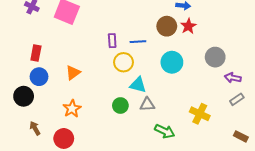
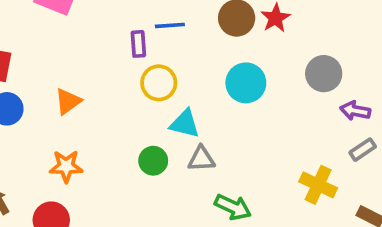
blue line: (138, 42) -> (170, 25), moved
orange star: (72, 109) -> (66, 166), turned 30
yellow cross: (200, 114) -> (318, 185), moved

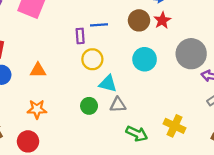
gray circle: (324, 74) -> (191, 54), size x1.4
orange triangle: (68, 101) -> (38, 70), turned 35
yellow cross: (318, 185) -> (175, 126), moved

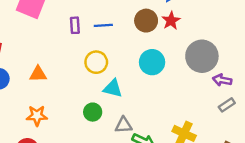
purple rectangle: (80, 36) -> (75, 25), moved
gray triangle: (118, 105) -> (124, 125), moved

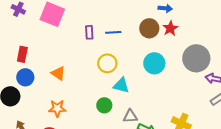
orange triangle: (38, 74) -> (58, 73), turned 35

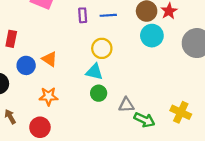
cyan circle: (154, 63) -> (152, 36), moved
blue circle: (25, 77) -> (26, 65), moved
cyan triangle: (121, 85) -> (94, 72), moved

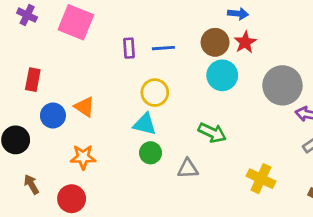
green arrow: (144, 120) -> (212, 133), moved

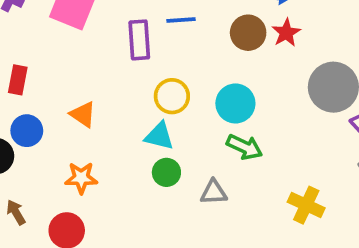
purple rectangle: (129, 48) -> (139, 40), size x1.5
blue line: (163, 48) -> (181, 20), moved
cyan circle: (222, 75) -> (235, 103), moved
blue circle: (53, 116) -> (27, 131), moved

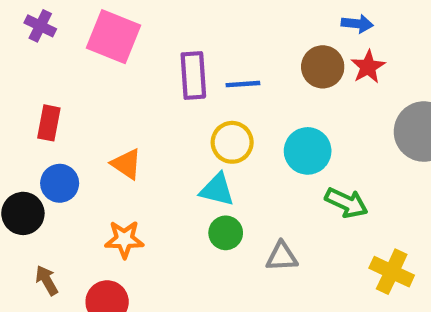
blue line: (181, 20) -> (243, 84), moved
green arrow: (244, 147) -> (346, 203), moved

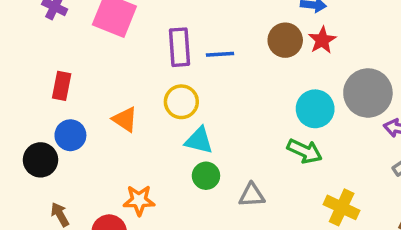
yellow circle: (232, 142) -> (181, 102), moved
cyan circle: (308, 151) -> (315, 109), moved
orange star: (124, 239) -> (139, 200), moved

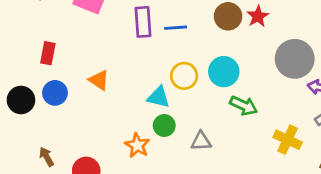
yellow circle: (181, 102) -> (184, 76), moved
cyan circle: (315, 109) -> (224, 72), moved
black circle: (40, 160) -> (21, 100), moved
orange star: (139, 200) -> (137, 145), moved, turned 30
yellow cross: (342, 207) -> (288, 140), moved

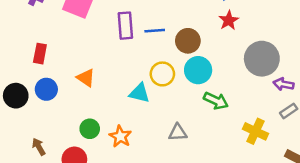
brown circle: (228, 16) -> (188, 41), moved
green circle: (164, 126) -> (90, 129), moved

